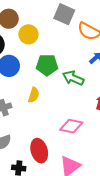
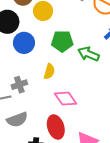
pink diamond: (71, 126) -> (66, 99), moved, turned 45

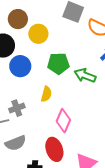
pink diamond: (66, 99) -> (63, 121), turned 60

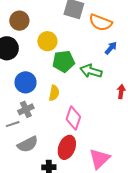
yellow circle: (38, 34) -> (47, 41), moved
blue circle: (20, 66) -> (26, 82), moved
red ellipse: (54, 149) -> (67, 147), turned 45

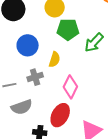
green arrow: (91, 71) -> (94, 43), turned -70
gray cross: (26, 109) -> (35, 77), moved

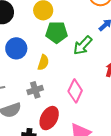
gray cross: (35, 77) -> (35, 90), moved
pink diamond: (70, 87) -> (75, 91), moved

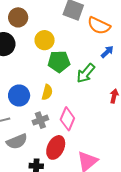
blue circle: (16, 48) -> (19, 95), moved
pink diamond: (75, 91) -> (67, 119), moved

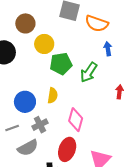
brown circle: (18, 17) -> (25, 23), moved
blue arrow: (107, 52) -> (108, 49), turned -48
gray cross: (40, 120) -> (40, 125), moved

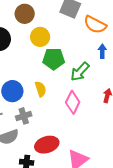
yellow semicircle: (53, 95) -> (41, 89), turned -35
pink diamond: (76, 120) -> (73, 102), moved
red ellipse: (67, 149) -> (47, 145), turned 45

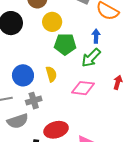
blue arrow: (102, 51) -> (96, 36), moved
pink diamond: (73, 102) -> (83, 88), turned 70

